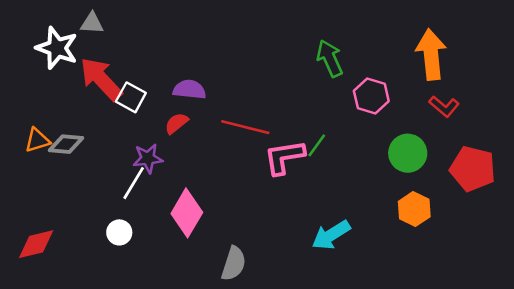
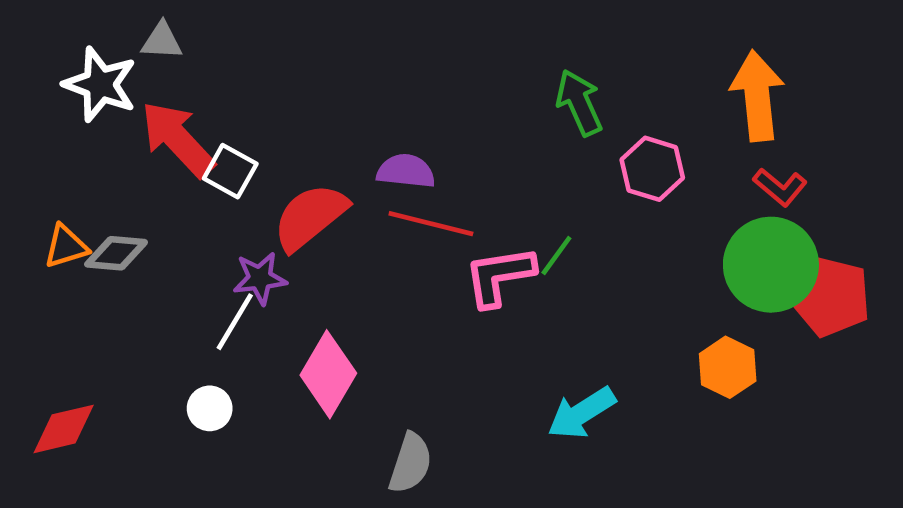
purple semicircle: (189, 90) -> (406, 171), moved
red semicircle: (176, 123) -> (310, 217), size x1.8
green circle: (408, 153) -> (771, 265), moved, size x1.4

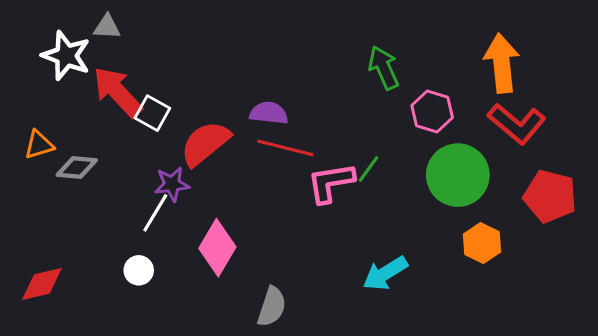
red L-shape: (780, 187) -> (517, 124), size x1.6
orange triangle: (66, 246) -> (39, 145), moved
green circle: (771, 265) -> (458, 175), moved

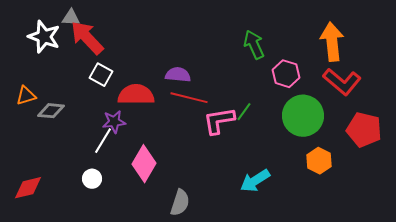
red arrow: (118, 92) -> (87, 38), moved
red semicircle: (205, 143) -> (136, 95), turned 39

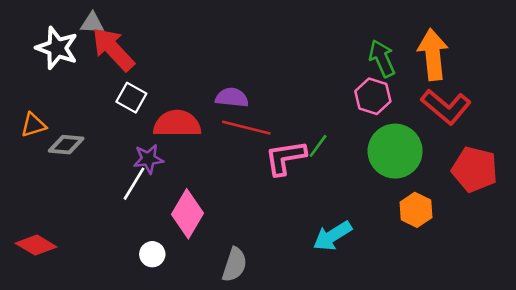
green arrow: (254, 45) -> (382, 58), moved
white circle: (92, 179) -> (152, 254), moved
red diamond: (28, 188) -> (36, 245), turned 44

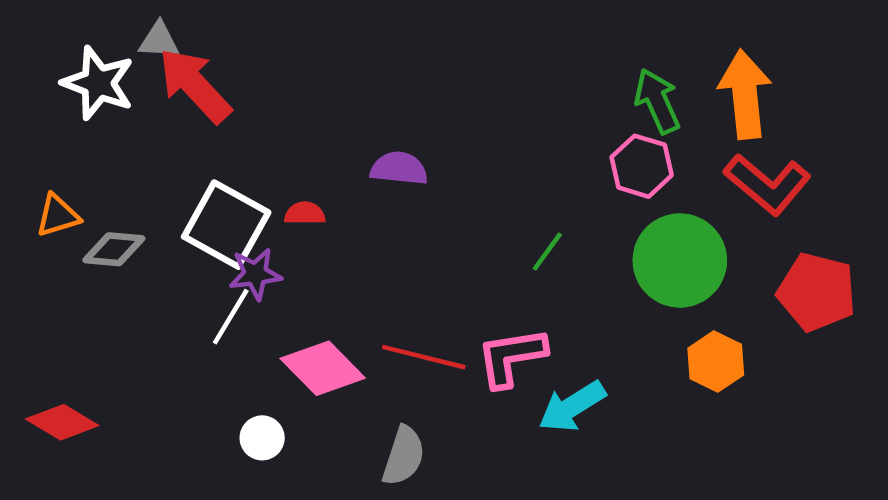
white square: (131, 98) -> (226, 225), moved, size x1.6
red semicircle: (177, 124) -> (305, 213), size x0.5
red line: (246, 128) -> (424, 357), moved
pink L-shape: (285, 158) -> (511, 357), moved
pink diamond: (188, 214) -> (323, 368), turned -75

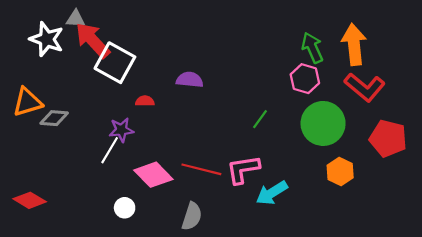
orange triangle: (58, 216) -> (27, 102), size x1.4
white square: (226, 225) -> (115, 63), moved

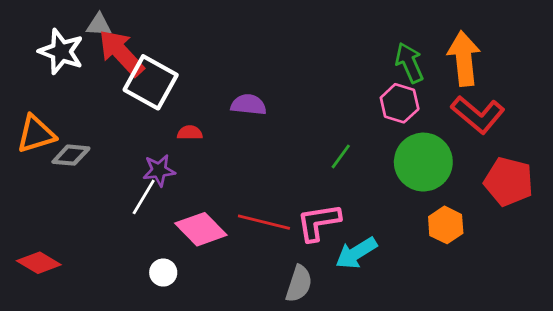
gray semicircle: (192, 216) -> (299, 284), moved

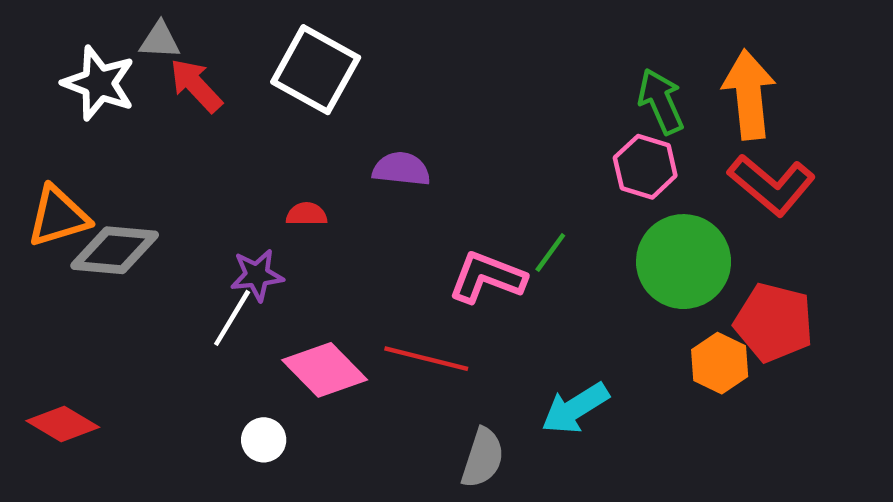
red arrow: (121, 53) -> (196, 85), size x0.7
white square: (151, 82) -> (316, 70), moved
gray diamond: (71, 155) -> (115, 250), size x1.4
red pentagon: (509, 182) -> (774, 322), moved
pink L-shape: (318, 222) -> (487, 277), moved, turned 30

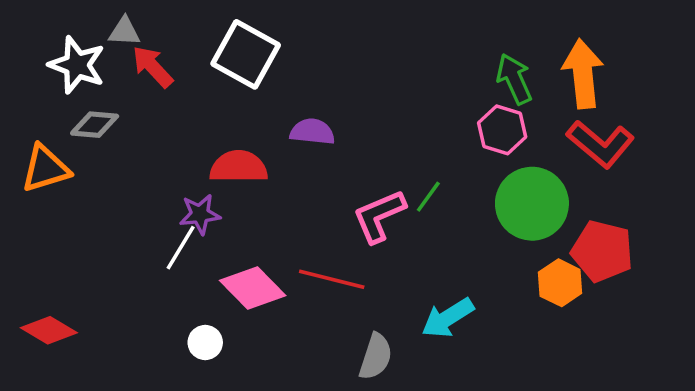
red semicircle: (307, 214) -> (239, 167), size x1.8
gray diamond: (115, 250) -> (95, 125), moved, size x0.7
pink L-shape: (487, 277) -> (379, 216), turned -44

